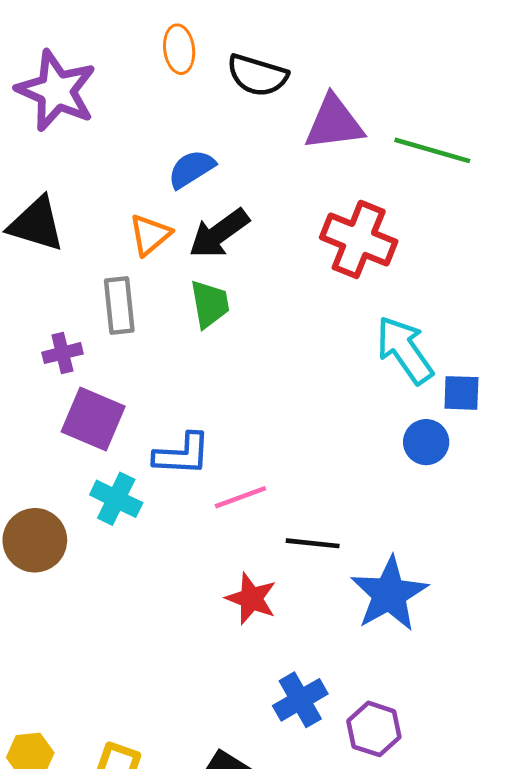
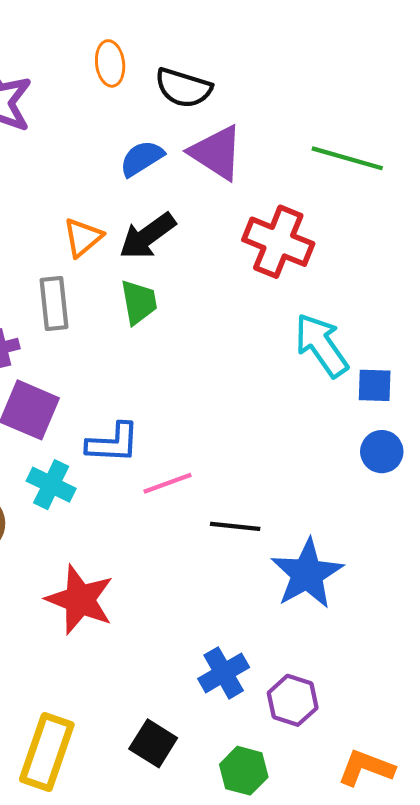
purple triangle: (334, 123) -> (216, 153), moved, turned 40
blue semicircle: (191, 169) -> (142, 158), moved
blue circle: (426, 442) -> (382, 452), moved
red star: (251, 599) -> (80, 600), moved, size x1.4

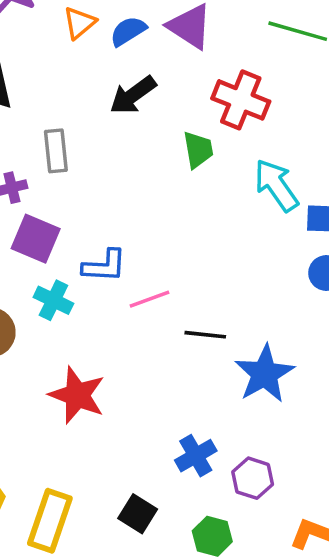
orange triangle: (83, 237) -> (80, 23), moved
green trapezoid: (139, 302) -> (198, 150), moved

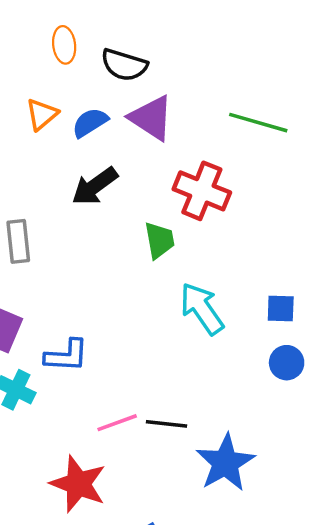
cyan arrow: (276, 185) -> (202, 309), moved
pink line: (149, 299) -> (117, 423), moved
red star: (77, 395) -> (78, 484), moved

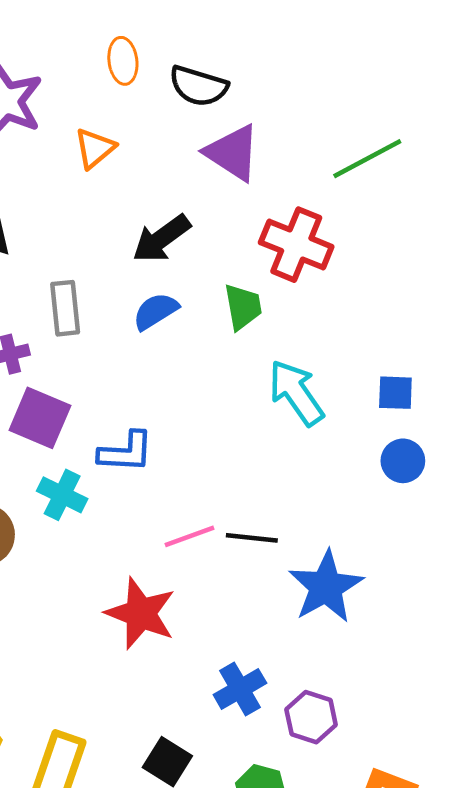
blue semicircle: (90, 123) -> (155, 311), moved
green line: (258, 123) -> (367, 159), turned -44

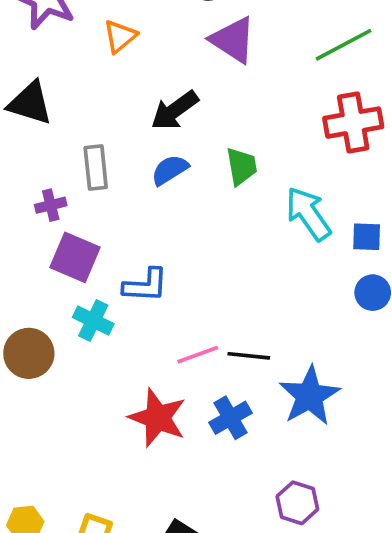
red cross: (296, 245) -> (353, 123), moved, turned -32
cyan arrow: (296, 393) -> (308, 214), moved
blue cross: (240, 689) -> (231, 418), moved

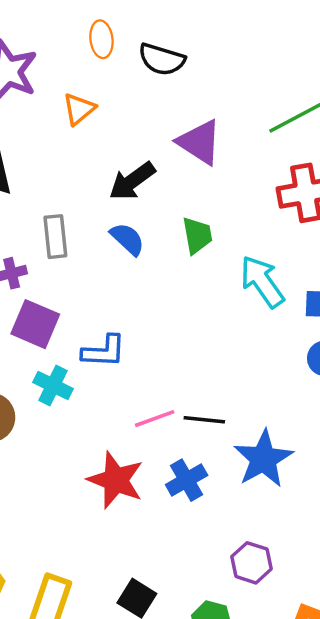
purple triangle: (233, 40) -> (200, 142), moved
blue semicircle: (170, 170) -> (127, 239), turned 75

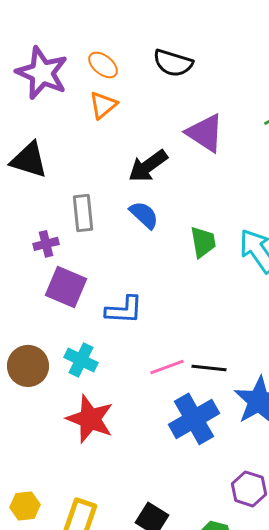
orange ellipse: (101, 39) -> (103, 65), moved, turned -44
green trapezoid: (197, 235) -> (203, 242), moved
cyan cross: (53, 386) -> (81, 360), moved
red star: (116, 480) -> (90, 419), moved
blue cross: (187, 480) -> (194, 419), size x1.4

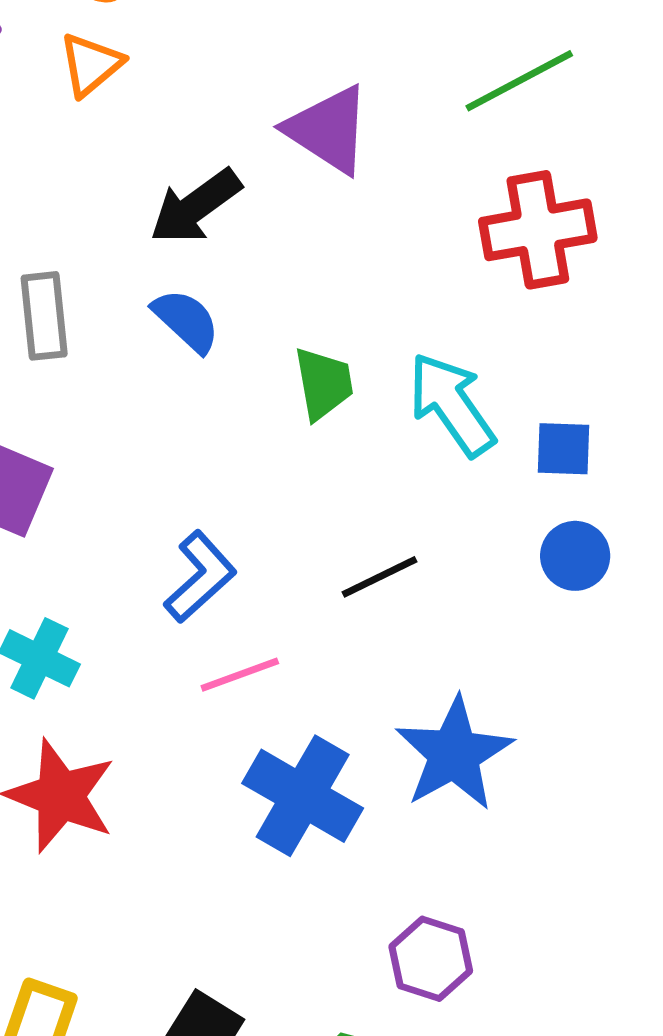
blue L-shape: (124, 310) -> (200, 577), moved, turned -45
black line: (209, 368) -> (380, 577), moved, turned -32
blue cross: (194, 419) -> (303, 796), turned -30

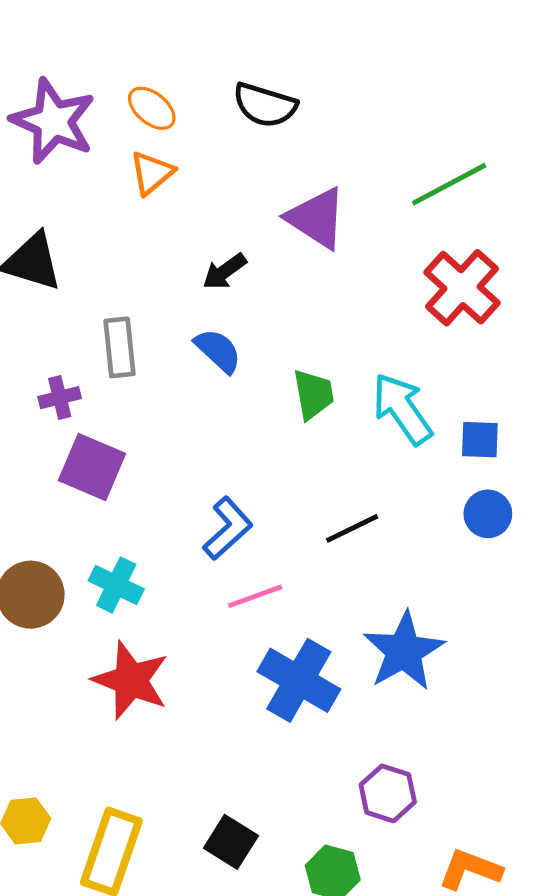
black arrow: (196, 206) -> (224, 271), size x0.7
red cross: (538, 230) -> (462, 288), turned -38

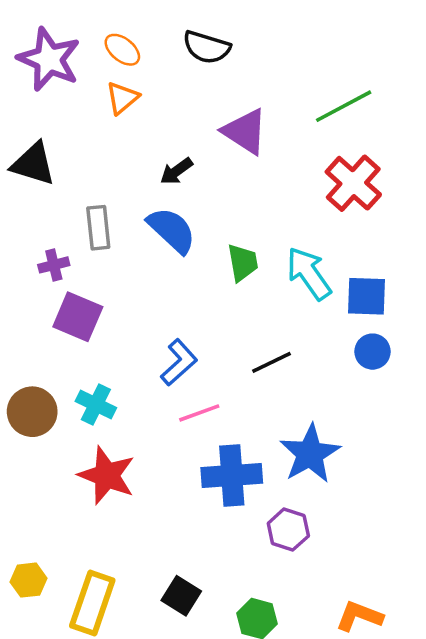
blue semicircle: (218, 351) -> (172, 230), size x1.4
blue square: (480, 440) -> (367, 296), size x1.4
blue cross: (299, 680) -> (232, 475), turned -34
purple hexagon: (388, 793) -> (288, 530), moved

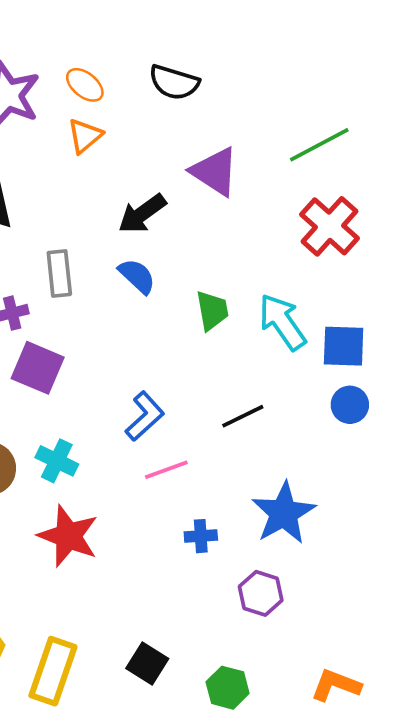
black arrow: (176, 171) -> (142, 214), size x1.4
blue semicircle: (172, 230) -> (137, 276), size x0.7
blue cross: (232, 475) -> (201, 536), size x0.5

